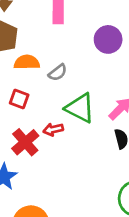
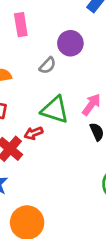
gray semicircle: (58, 72) -> (48, 65), moved

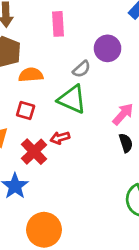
green triangle: (55, 110) -> (72, 99), moved

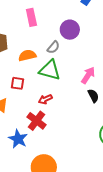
orange semicircle: (31, 75) -> (27, 55), moved
red cross: (34, 152) -> (37, 121), moved

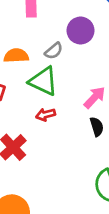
red arrow: (45, 99) -> (46, 115), moved

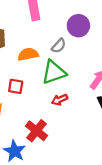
green triangle: (43, 81) -> (54, 72), turned -36

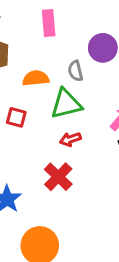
gray semicircle: (59, 46) -> (75, 71), turned 119
red cross: (37, 131) -> (58, 177), moved

